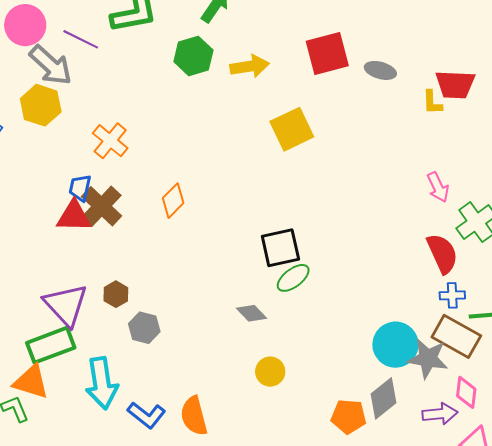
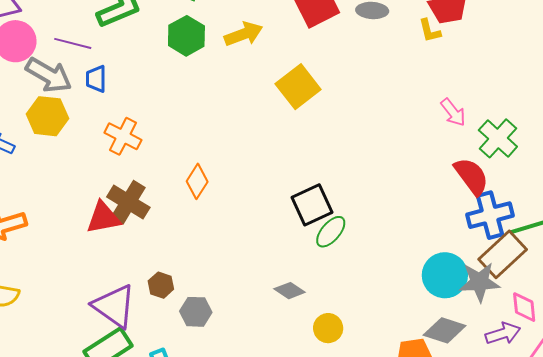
blue trapezoid: (80, 188) -> (96, 79), moved
blue cross: (452, 295) -> (490, 215), size x1.8
gray diamond: (252, 313) -> (290, 291), moved
brown rectangle: (456, 336) -> (503, 254), turned -60
gray diamond: (383, 398) -> (445, 330), turned 69

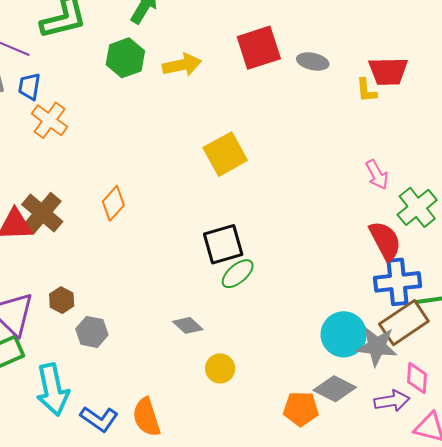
yellow square: (298, 87) -> (225, 154), moved
orange cross: (123, 136) -> (49, 120), moved

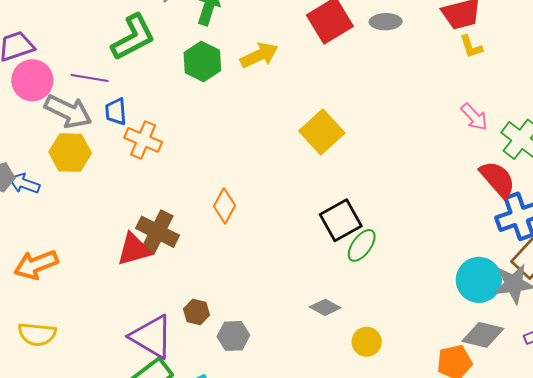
yellow L-shape: (366, 90) -> (471, 47), moved

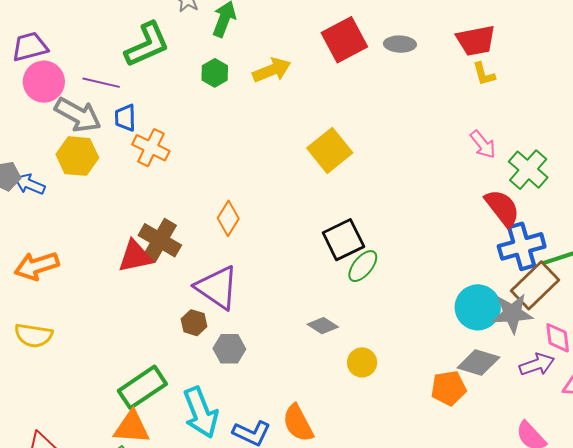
green hexagon: (202, 62) -> (215, 73), size x0.7
purple triangle: (152, 337) -> (217, 288), moved

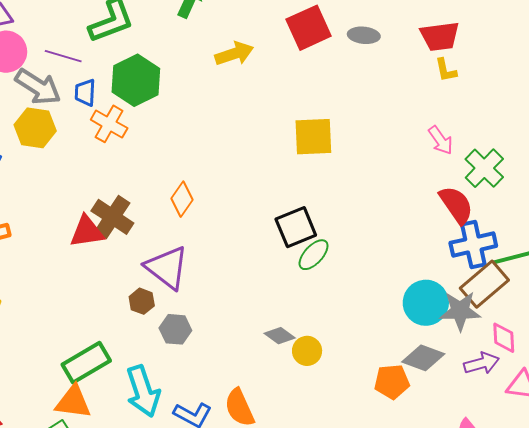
green hexagon: (215, 73) -> (136, 80), moved, size x1.8
yellow square: (330, 150) -> (313, 137), moved, turned 33
gray diamond: (323, 326) -> (280, 336), moved

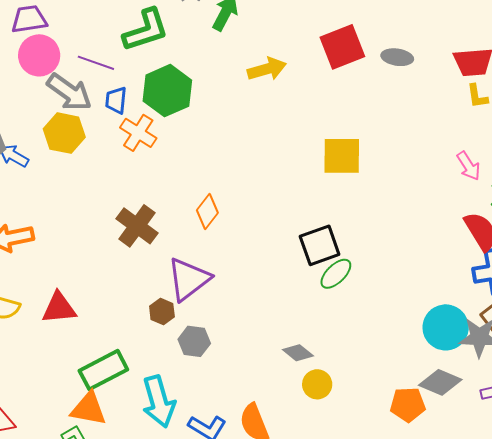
red triangle: (87, 232) -> (59, 308), moved
purple triangle: (167, 268) -> (189, 279), turned 42
yellow circle: (307, 351) -> (317, 384), moved

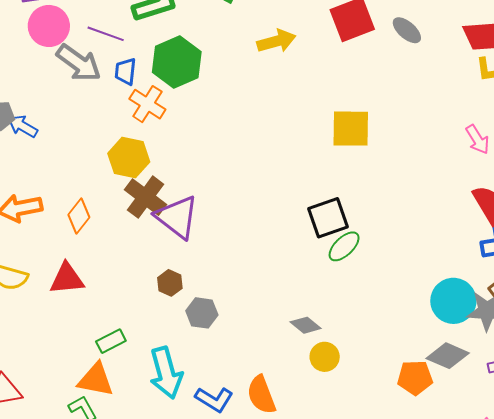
gray ellipse: (397, 57) -> (407, 30), turned 32
yellow hexagon: (64, 133) -> (129, 158), moved
orange diamond: (207, 212) -> (79, 216), moved
purple triangle: (189, 279) -> (177, 217), moved, turned -45
green rectangle: (103, 370) -> (111, 341), size x0.6

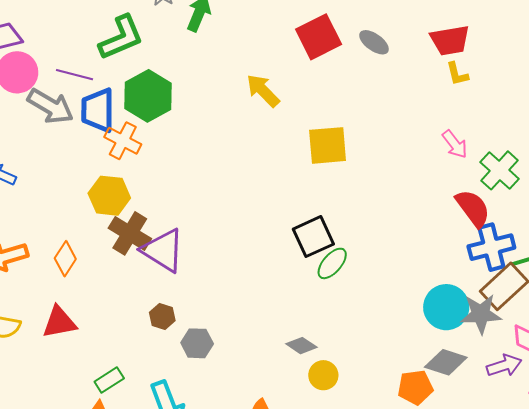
yellow arrow: (276, 41) -> (263, 91), moved, turned -114
blue trapezoid: (125, 71) -> (98, 110), size x1.6

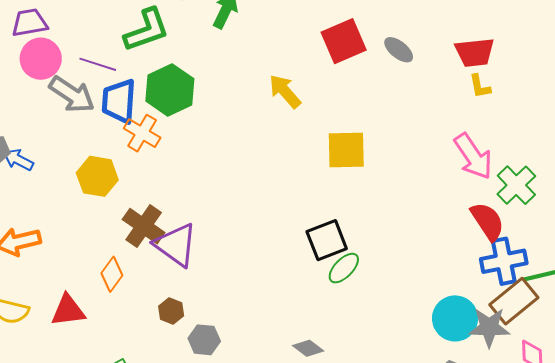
pink arrow: (455, 144) -> (473, 156), size x1.6
yellow hexagon: (109, 196) -> (97, 176), moved
orange diamond: (65, 259) -> (112, 274), moved

